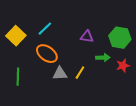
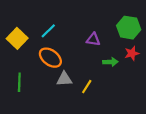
green hexagon: (120, 38) -> (129, 28), moved
red star: (123, 66) -> (132, 53), moved
yellow line: (80, 73) -> (87, 87), moved

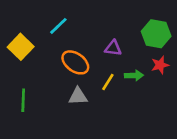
cyan line: (48, 31) -> (58, 26), moved
orange ellipse: (50, 58) -> (75, 62), moved
yellow line: (87, 87) -> (108, 82), moved

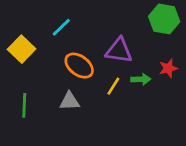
green hexagon: (156, 34) -> (164, 19), moved
purple triangle: (113, 48) -> (119, 50), size x1.5
gray triangle: (78, 96) -> (70, 101), moved

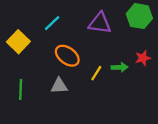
purple triangle: (119, 50) -> (100, 23), moved

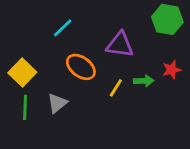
purple triangle: (100, 23) -> (120, 45), moved
yellow square: (18, 42) -> (22, 73), moved
gray triangle: (59, 86) -> (57, 103), moved, turned -36

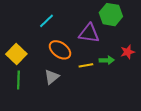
green hexagon: (167, 19) -> (111, 15), moved
yellow line: (116, 88) -> (86, 65), turned 48
gray triangle: (57, 103) -> (52, 77), moved

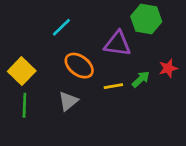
green arrow: (107, 60) -> (141, 79), turned -40

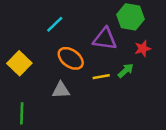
red star: (168, 68) -> (143, 49), moved
gray triangle: (68, 101) -> (61, 90), turned 36
green line: (24, 105) -> (22, 113), moved

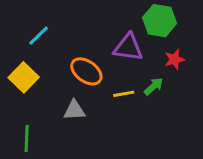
cyan line: (55, 24) -> (39, 36), moved

